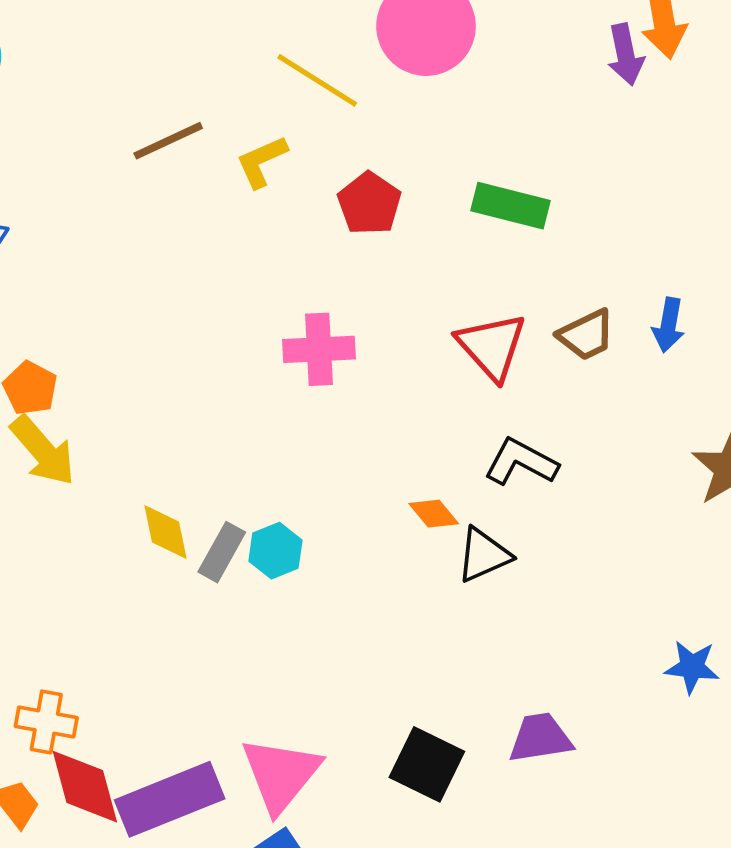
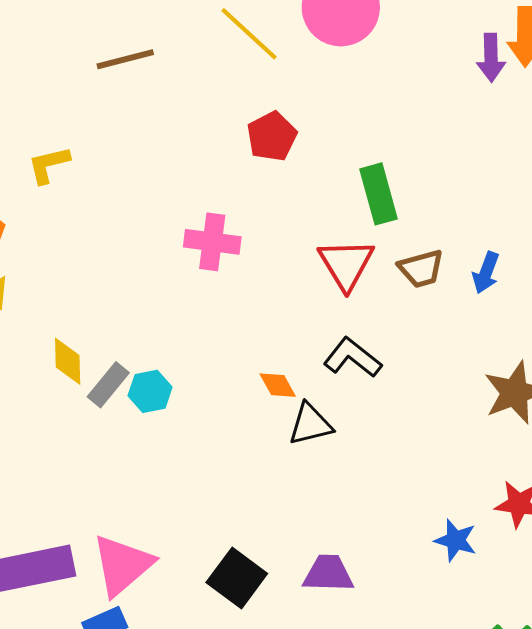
yellow L-shape: (262, 161) -> (49, 165), moved
green rectangle: (511, 206) -> (378, 194), moved, turned 50

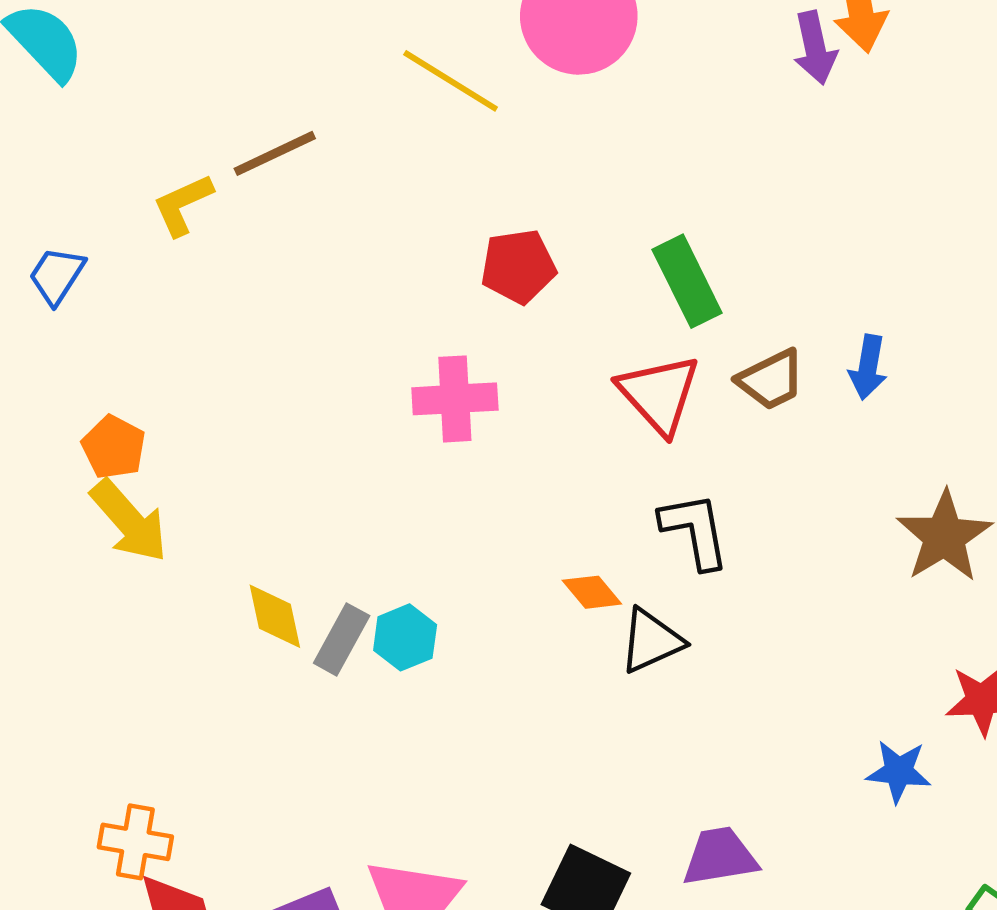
red pentagon: (272, 136) -> (518, 266), moved, turned 30
yellow L-shape: (49, 165) -> (183, 205), moved
black L-shape: (352, 358) -> (695, 531), turned 52

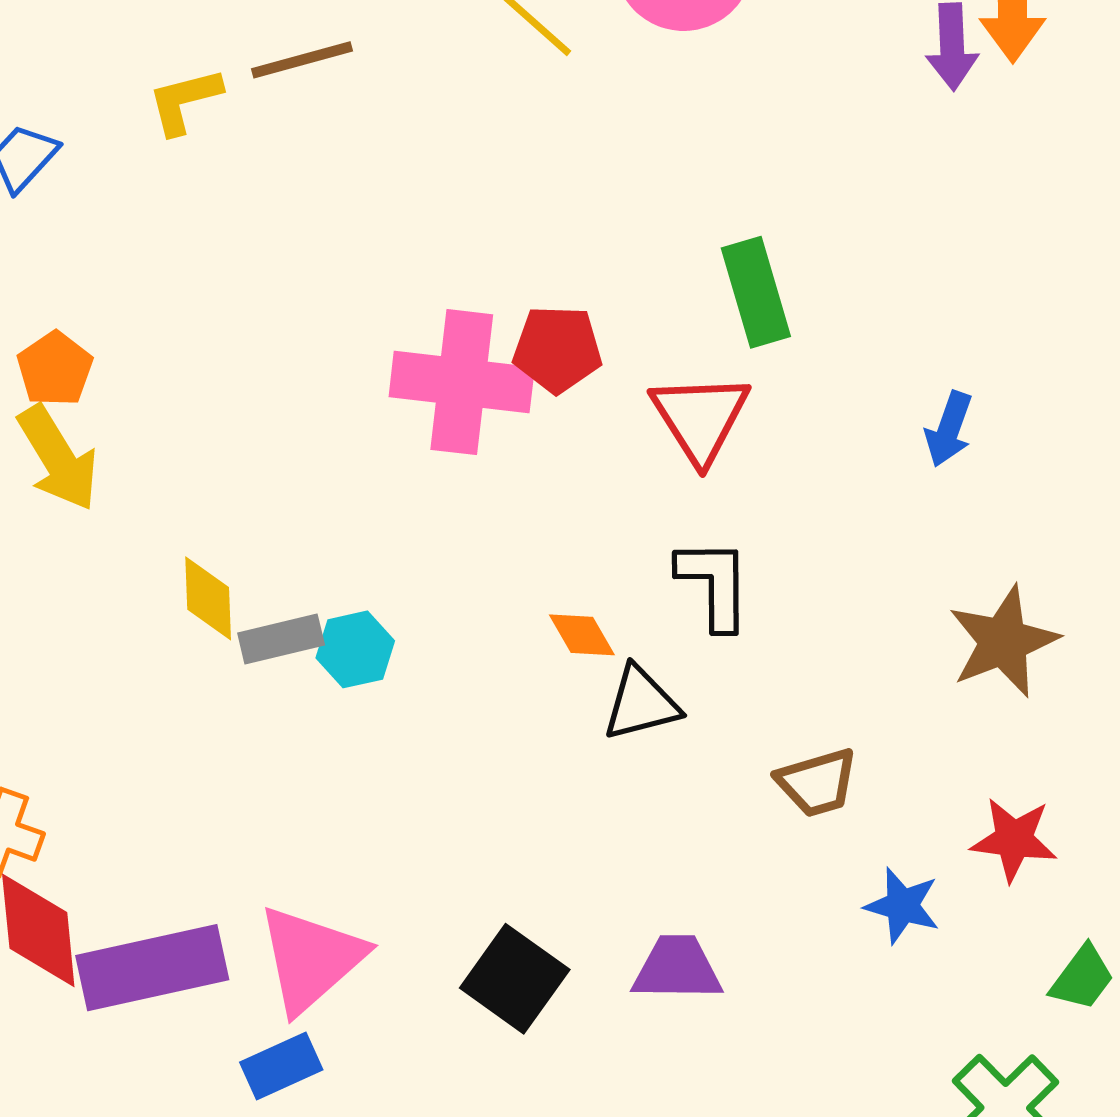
red pentagon: (518, 266) -> (558, 349), moved
brown trapezoid: (771, 380) -> (817, 783), moved
pink cross: (455, 399) -> (462, 382), size x1.4
gray rectangle: (342, 639) -> (281, 639), turned 38

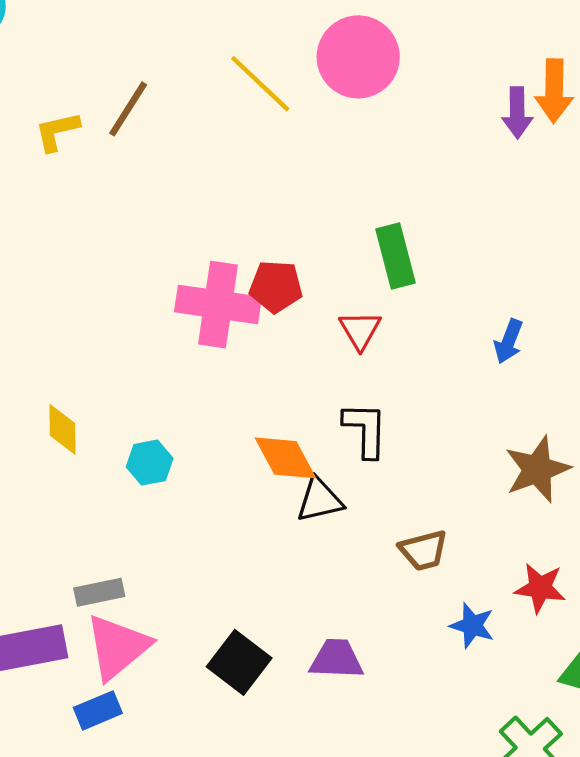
brown line: (302, 60) -> (128, 109), turned -44
red triangle: (700, 418) -> (360, 330), size x0.7
orange diamond: (582, 635) -> (285, 458), size x1.6
gray rectangle: (281, 639) -> (99, 592), moved

